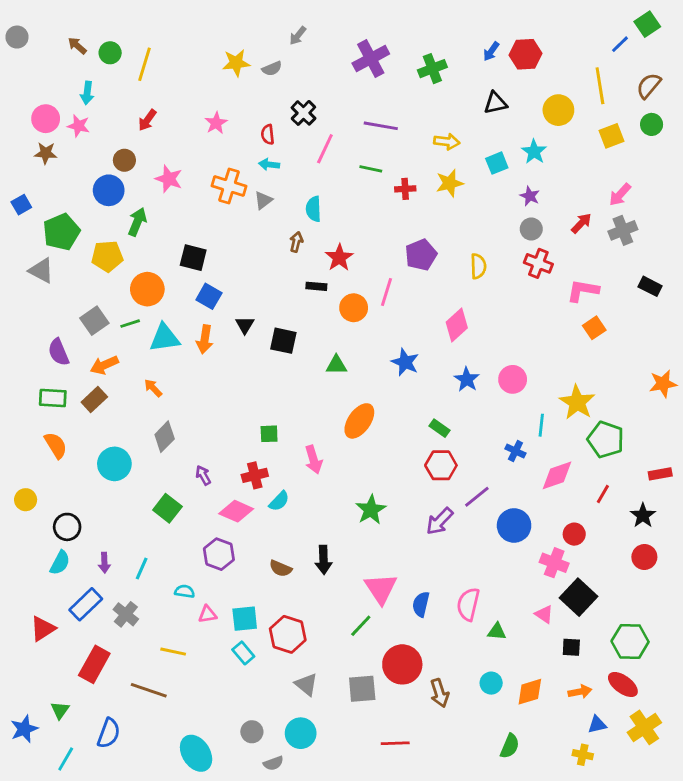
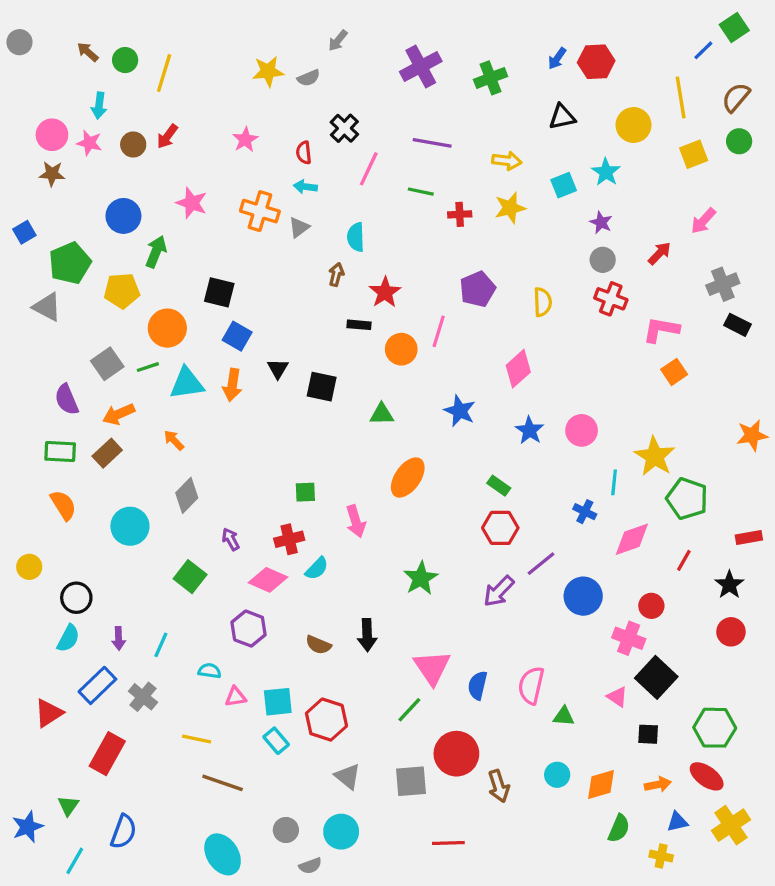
brown circle: (124, 160) -> (133, 145), moved
gray cross: (623, 230) -> (723, 284), moved
brown line: (149, 690) -> (223, 783), moved
green semicircle: (510, 746) -> (619, 828), moved

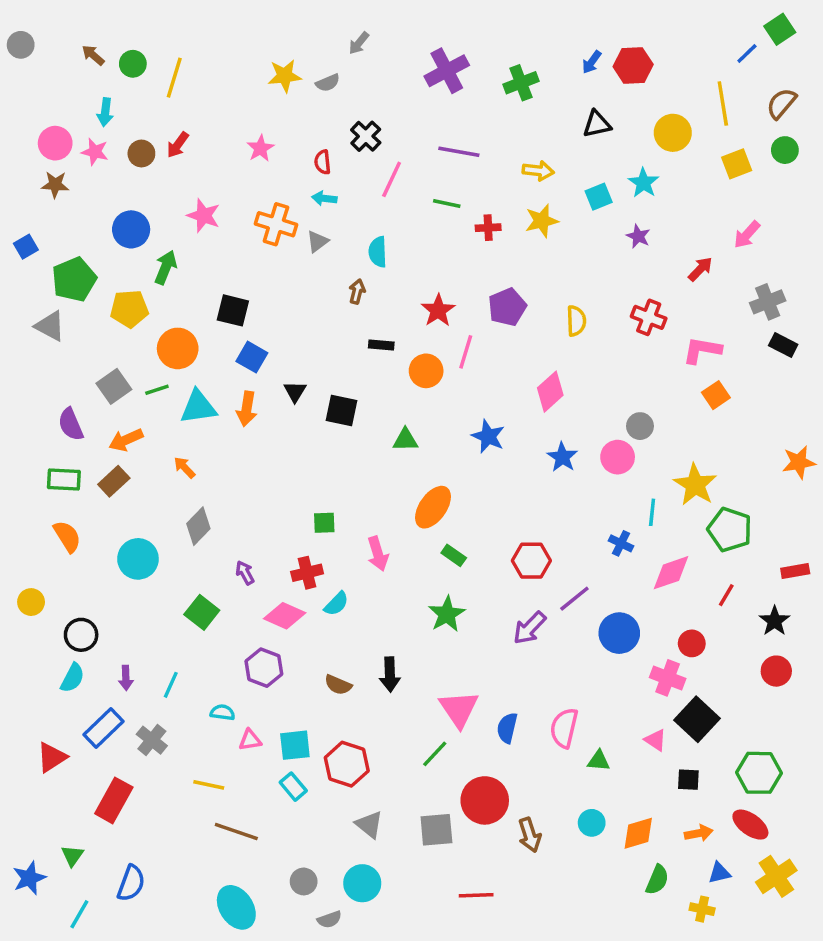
gray circle: (603, 260) -> (640, 426), moved
red star: (385, 292) -> (438, 310), moved
green rectangle: (499, 486) -> (454, 555), moved

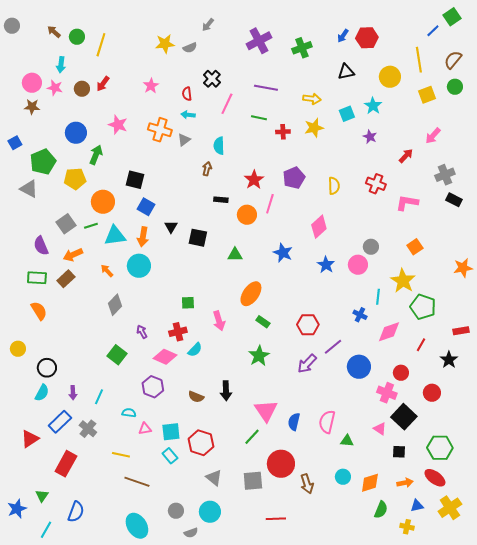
orange square: (716, 395) -> (415, 247), moved
cyan circle: (138, 559) -> (139, 266), moved
red circle: (776, 671) -> (432, 393), moved

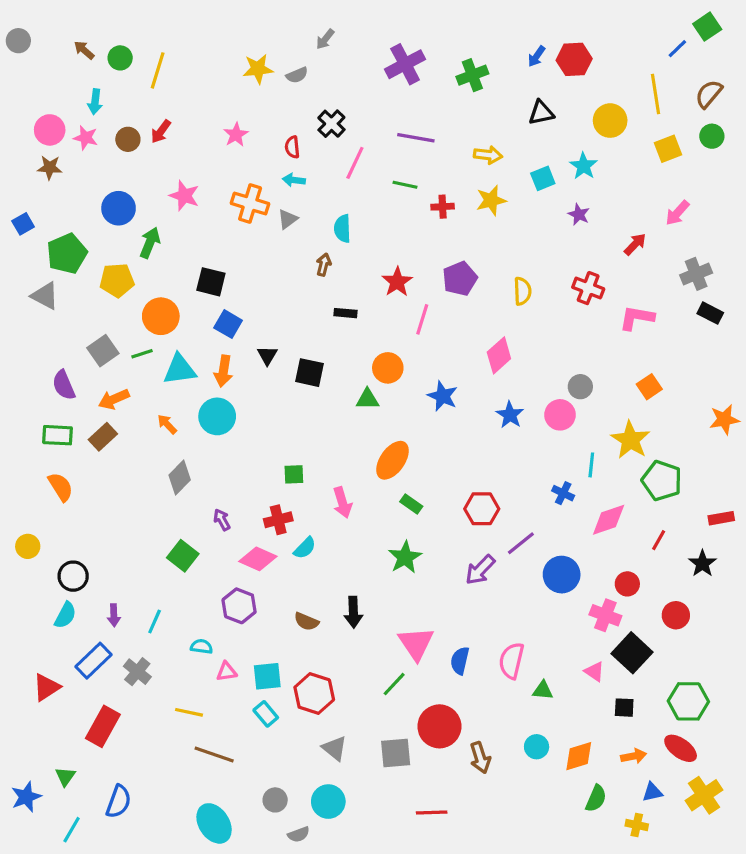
orange circle: (247, 215) -> (388, 368), moved

